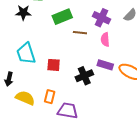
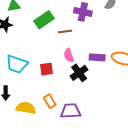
pink semicircle: (105, 40) -> (69, 55), moved
cyan trapezoid: (26, 53) -> (17, 64), turned -40
orange rectangle: (50, 97) -> (50, 101), turned -32

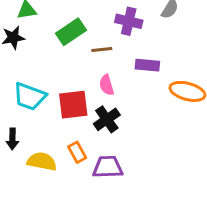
purple rectangle: (97, 57) -> (147, 65), moved
red square: (46, 69) -> (73, 105), size x1.5
black cross: (79, 73) -> (107, 119), moved

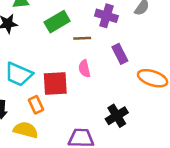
purple rectangle: (147, 65) -> (120, 54), turned 54
black cross: (107, 119) -> (117, 116), moved
orange rectangle: (77, 152) -> (36, 105), moved

